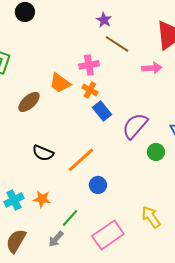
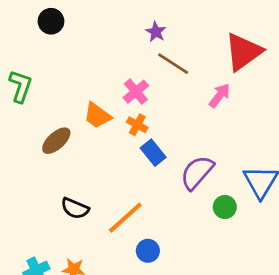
pink cross: (89, 65) -> (136, 92), turned -30
pink arrow: (152, 68) -> (220, 96), turned -48

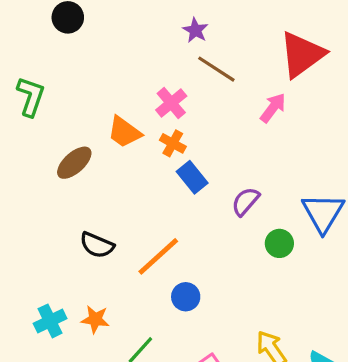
purple semicircle: (197, 173) -> (245, 201), size x0.7

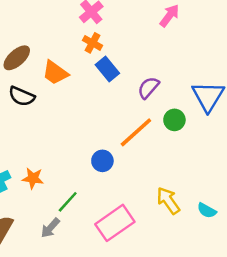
orange trapezoid: (124, 132) -> (55, 73), moved
black semicircle: (97, 245) -> (22, 96), moved
orange line: (158, 256) -> (136, 132), moved

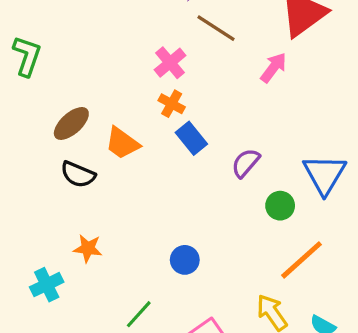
orange line: (136, 132) -> (301, 260), moved
orange star: (33, 178) -> (88, 248), moved

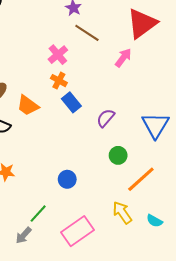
green circle: (280, 206) -> (118, 155), moved

